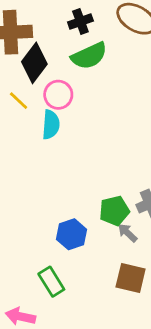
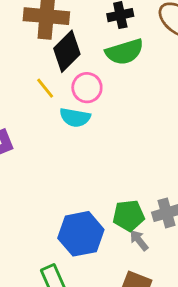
cyan semicircle: (51, 125) -> (75, 117), turned 88
blue hexagon: (71, 234) -> (81, 234), size x1.4

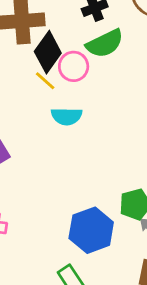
yellow line: (45, 88) -> (45, 81), moved
pink circle: (87, 88) -> (74, 66), moved

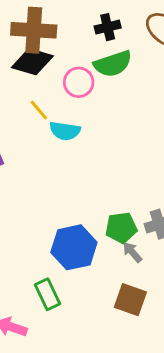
black diamond: (48, 52) -> (32, 62), moved, turned 63
yellow line: (45, 81) -> (39, 110), moved

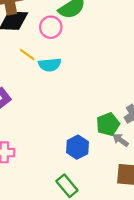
blue hexagon: (74, 247) -> (77, 147), size x0.7

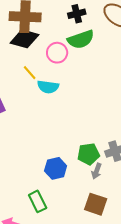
gray arrow: (121, 140) -> (97, 171), turned -119

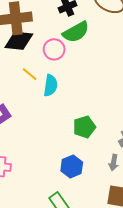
cyan semicircle: (48, 87) -> (51, 85), turned -80
green pentagon: (88, 154) -> (84, 127), moved

